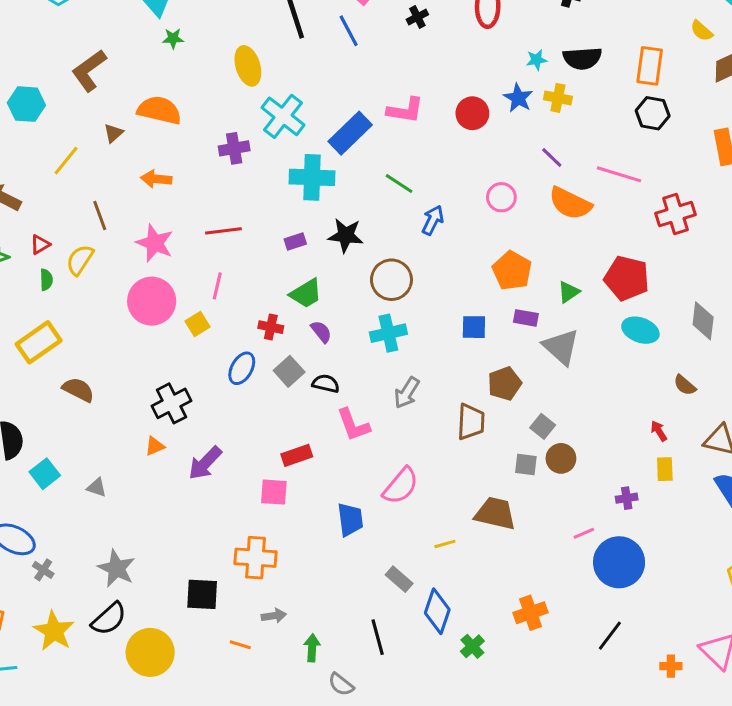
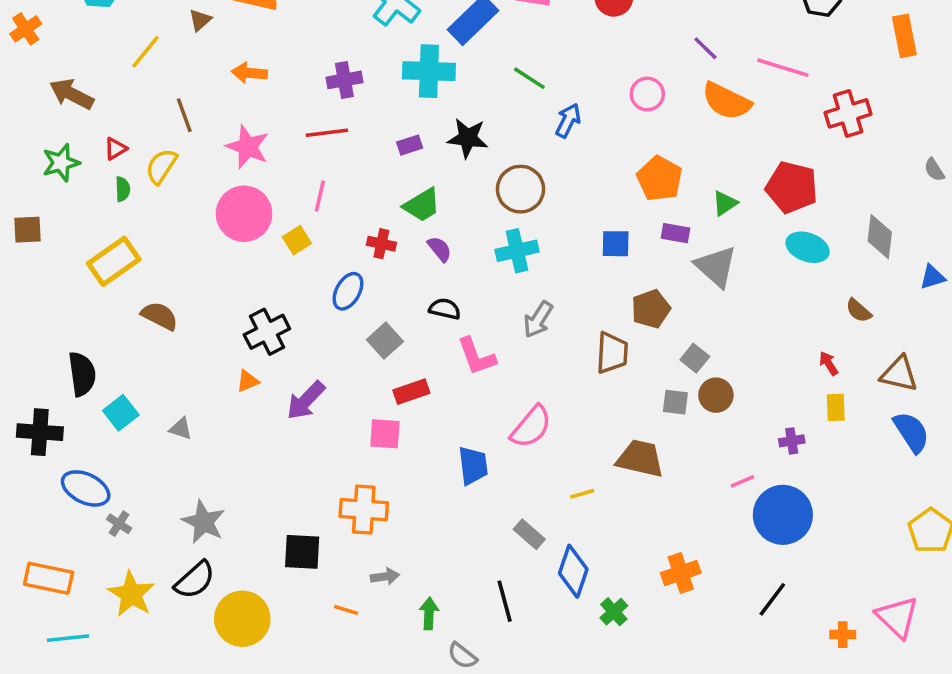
purple cross: (234, 148) -> (344, 80), moved
gray square: (289, 371) -> (385, 341), moved

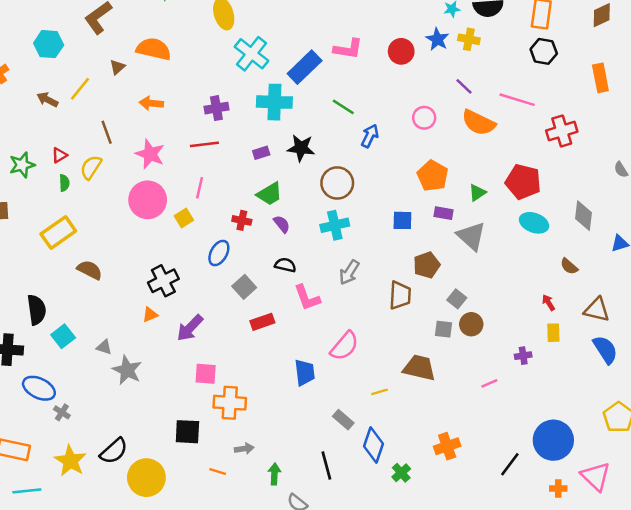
brown arrow: (72, 94) -> (47, 100), moved, size x0.7
pink square: (385, 434) -> (206, 374), moved
blue circle: (783, 515) -> (553, 440), moved
gray star: (204, 522) -> (127, 370), moved

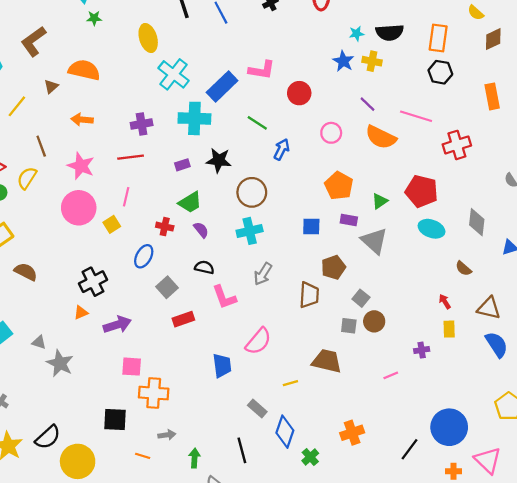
red circle: (401, 51) -> (299, 93), moved
purple arrow: (190, 328) -> (117, 325), turned -152

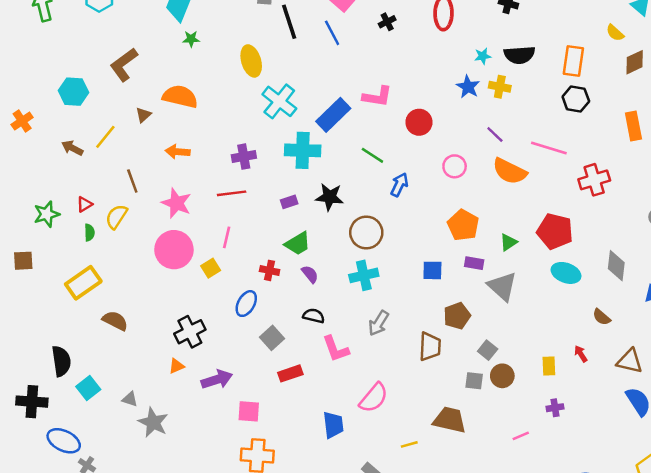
yellow rectangle: (449, 329) -> (549, 366), moved
pink square: (132, 367) -> (249, 411), moved

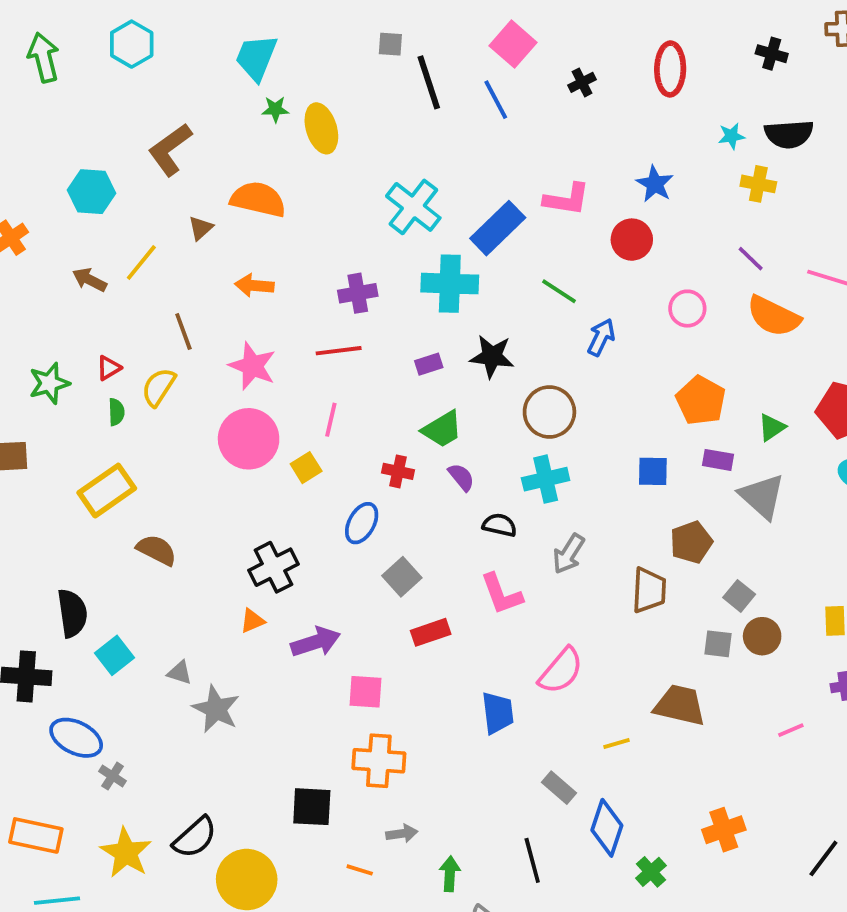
yellow ellipse: (251, 61) -> (321, 128), moved
blue star: (468, 87) -> (655, 184), moved
black semicircle: (314, 316) -> (500, 525), moved

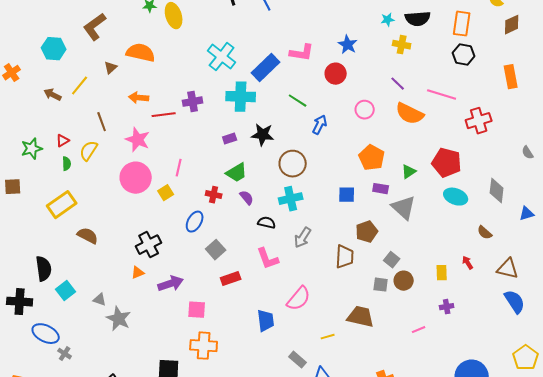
red line: (339, 351) -> (164, 115), moved

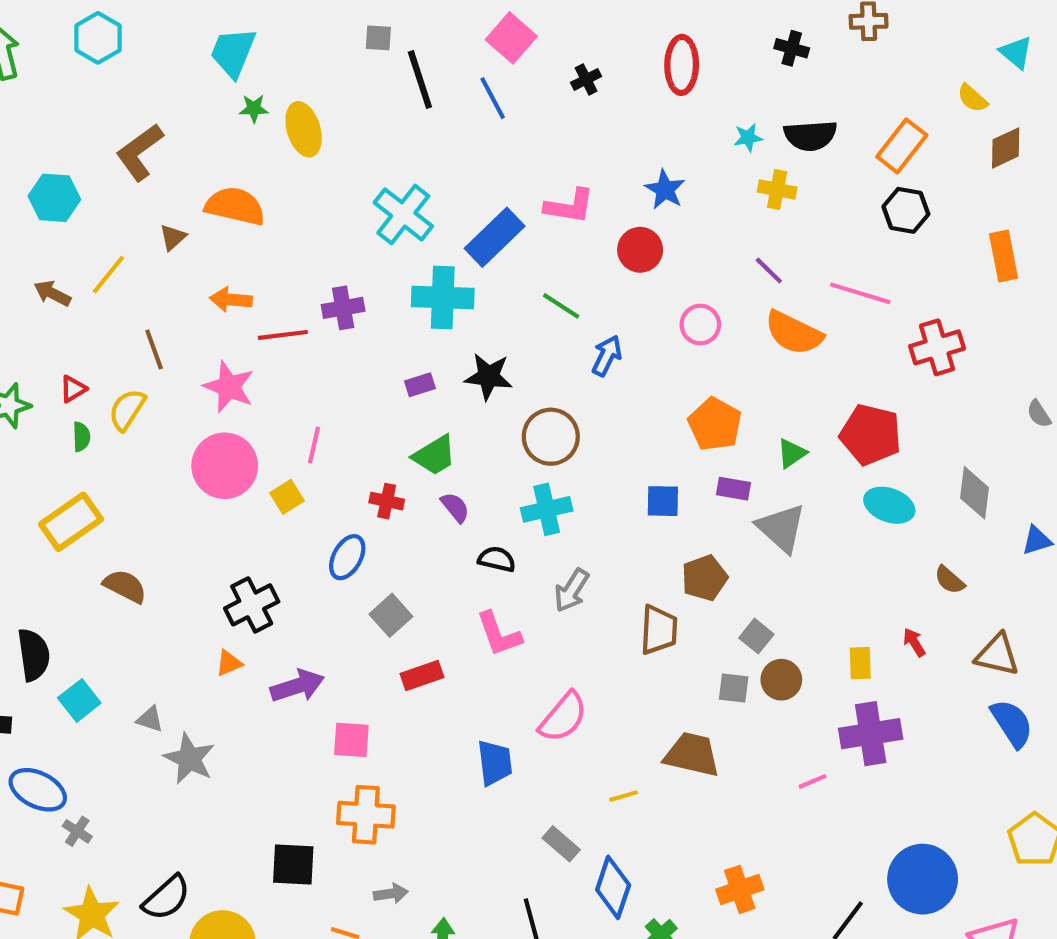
orange rectangle: (462, 24) -> (902, 146), turned 30
purple cross: (447, 307) -> (871, 734), size x2.0

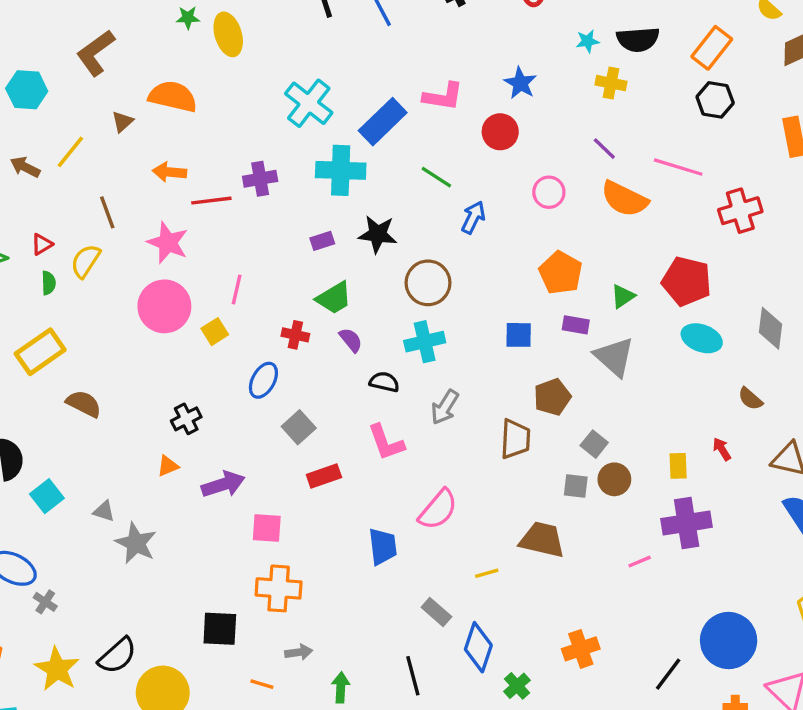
black cross: (252, 605) -> (186, 419), size x0.7

